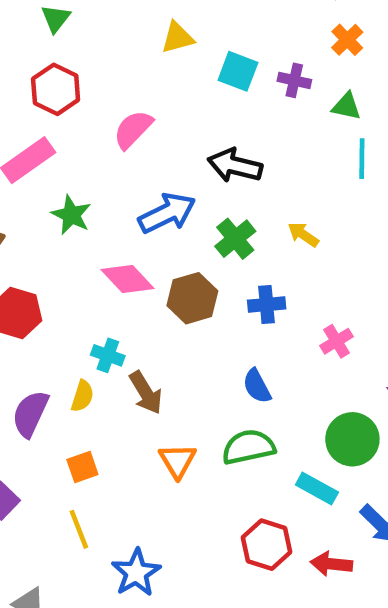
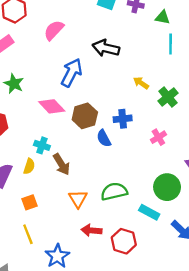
blue arrow: (167, 213) -> (72, 73), turned -36
green star: (71, 215) -> (14, 84), moved
green cross: (235, 239) -> (168, 97), moved
blue semicircle: (257, 386) -> (104, 138), moved
red arrow: (331, 564) -> (92, 230), moved

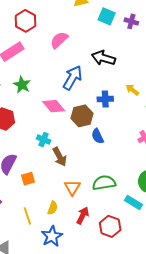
blue cross: (123, 119) -> (105, 99), moved
yellow semicircle: (29, 166) -> (53, 208), moved
orange square: (30, 202) -> (28, 179), moved
red arrow: (92, 230) -> (83, 215), turned 108

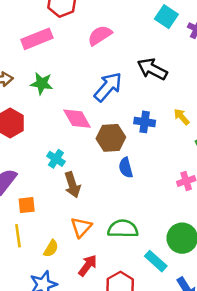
green star: (22, 85) -> (42, 83), turned -30
yellow line: (27, 216) -> (18, 236), moved

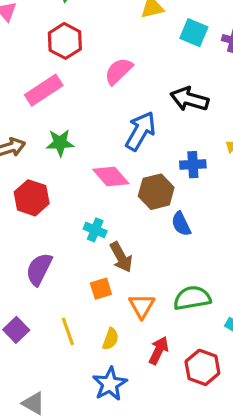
orange square: (27, 205) -> (101, 289), moved

